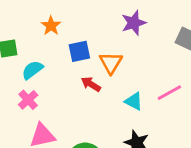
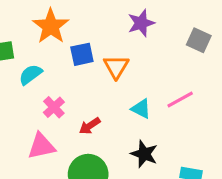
orange star: (51, 26) -> (51, 26), size x1.6
red arrow: (91, 84) -> (90, 126), moved, turned -66
pink cross: (28, 100) -> (54, 107), moved

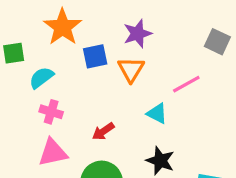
purple star: (141, 23) -> (137, 34), moved
pink line: (180, 99) -> (186, 84), moved
pink cross: (54, 107) -> (51, 112), moved, turned -30

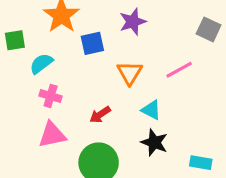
orange triangle: (131, 69) -> (130, 73), moved
cyan triangle: (157, 113) -> (151, 110), moved

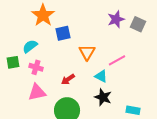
purple star: (133, 22) -> (116, 19), moved
green square: (15, 40) -> (13, 62), moved
pink line: (179, 70) -> (117, 60), moved

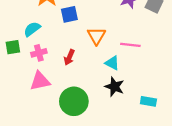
pink line: (117, 60) -> (130, 45), turned 36
pink cross: (36, 67) -> (39, 53), turned -32
red arrow: (68, 79) -> (69, 57), moved, turned -32

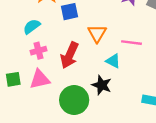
green square: (13, 47) -> (13, 79), moved
red arrow: (69, 57) -> (70, 55), size x1.6
black star: (115, 87) -> (102, 85), moved

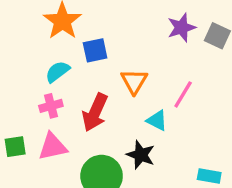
cyan semicircle: (32, 27) -> (57, 72), moved
pink line: (132, 43) -> (183, 94), turned -66

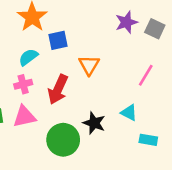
pink line: (183, 94) -> (146, 75), moved
cyan triangle: (157, 121) -> (129, 113), moved

